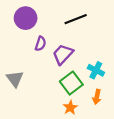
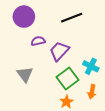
purple semicircle: (40, 44) -> (38, 41), turned -120
gray triangle: (15, 79) -> (25, 74), moved

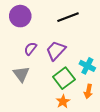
purple semicircle: (38, 41) -> (30, 49), moved, turned -40

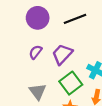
purple circle: (20, 16) -> (38, 18), moved
gray triangle: (21, 74) -> (38, 92), moved

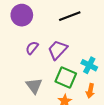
purple circle: (38, 18) -> (22, 15), moved
green square: (71, 83) -> (66, 77), turned -30

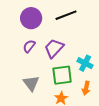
purple circle: (22, 15) -> (31, 18), moved
green square: (66, 77) -> (62, 75), turned -30

